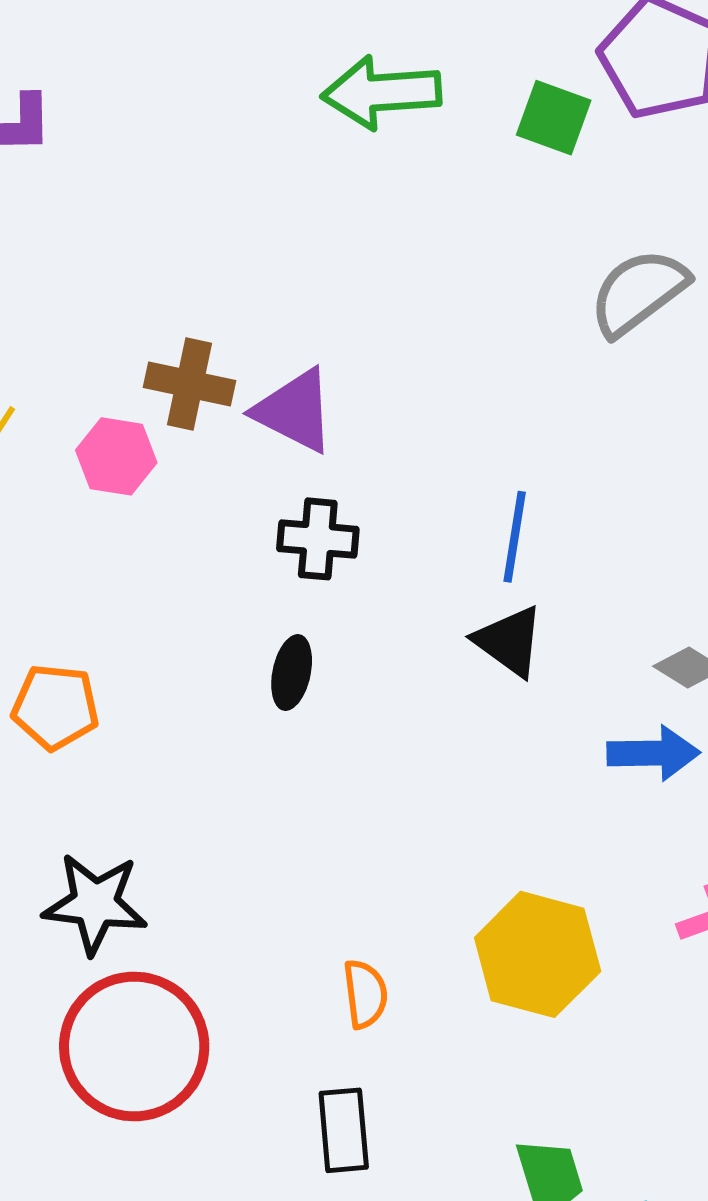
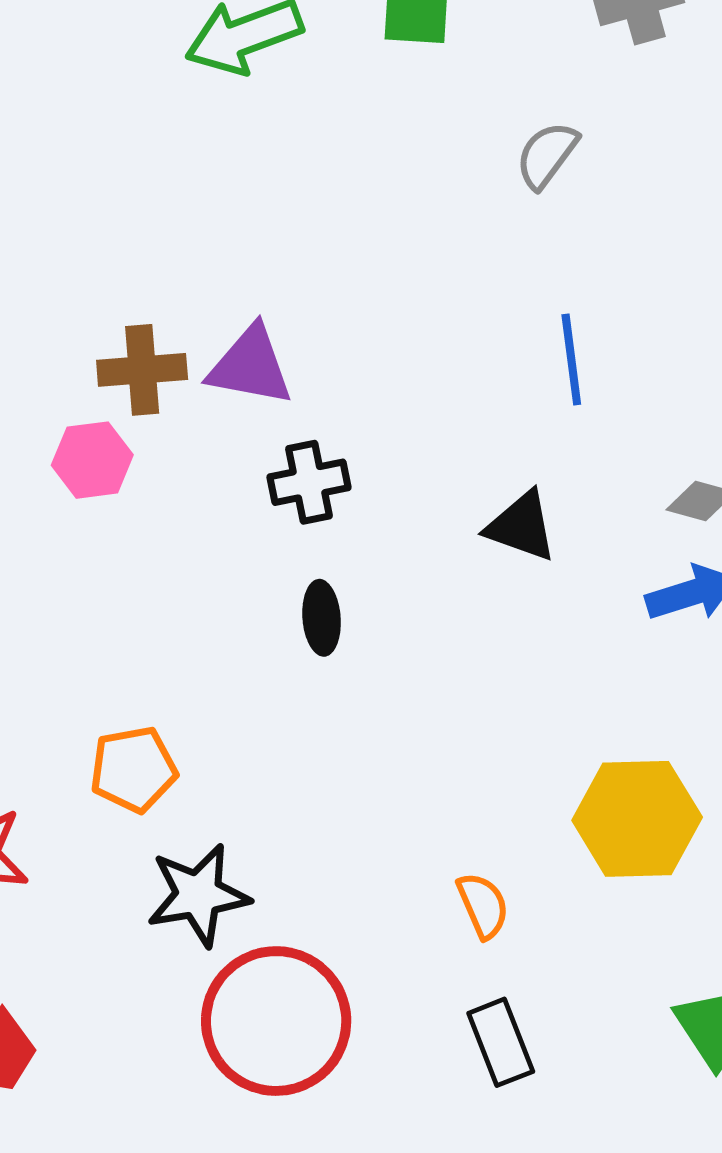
gray semicircle: (638, 292) -> (547, 155), size x0.7
blue line: (515, 537) -> (571, 359), moved
orange pentagon: (55, 707) -> (133, 769), moved

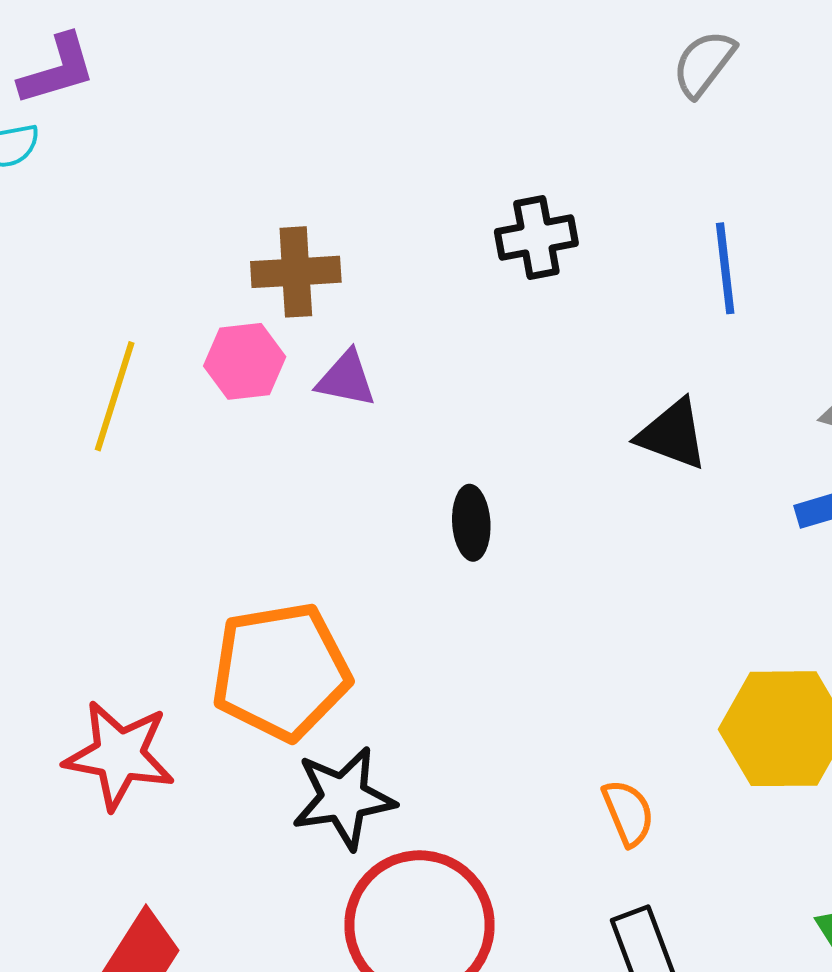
purple triangle: (250, 366) -> (346, 379), moved, size x0.7
black cross: (309, 482) -> (536, 238), moved
orange pentagon: (133, 769) -> (281, 671), size x1.6

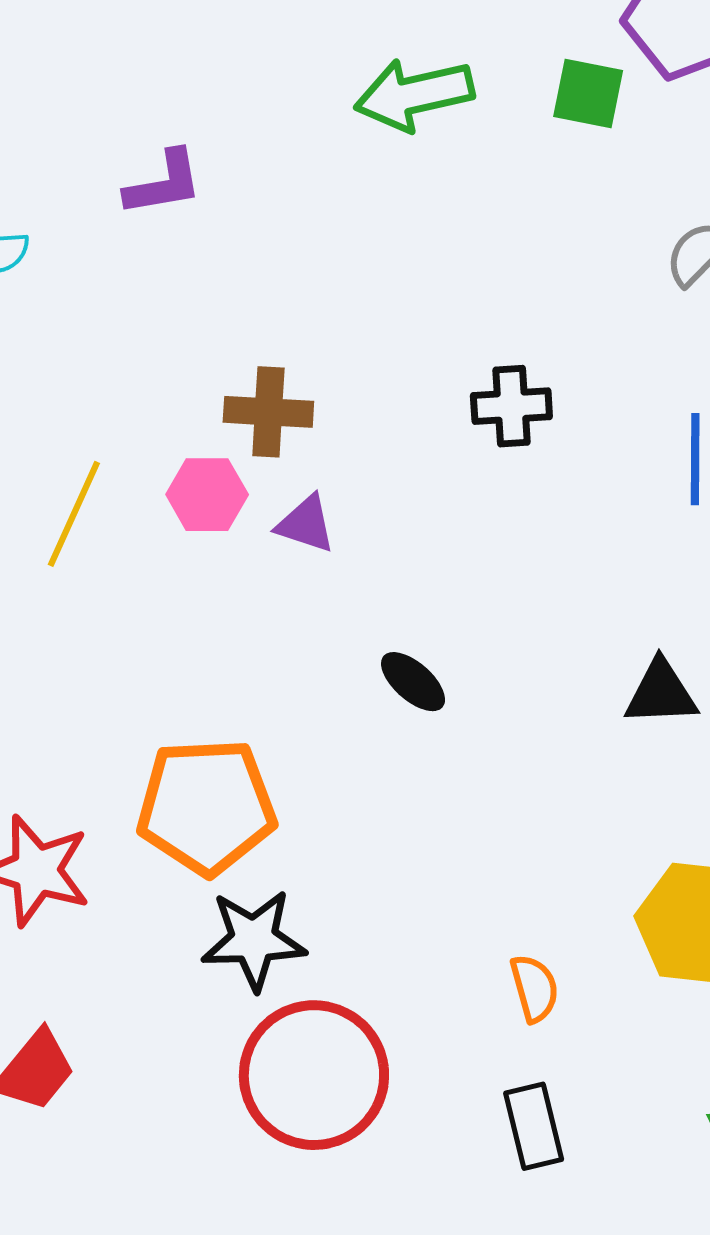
purple L-shape: (57, 70) -> (164, 183), moved
black triangle: (673, 434) -> (661, 693), moved, turned -30
black ellipse: (471, 523) -> (413, 682), turned -52

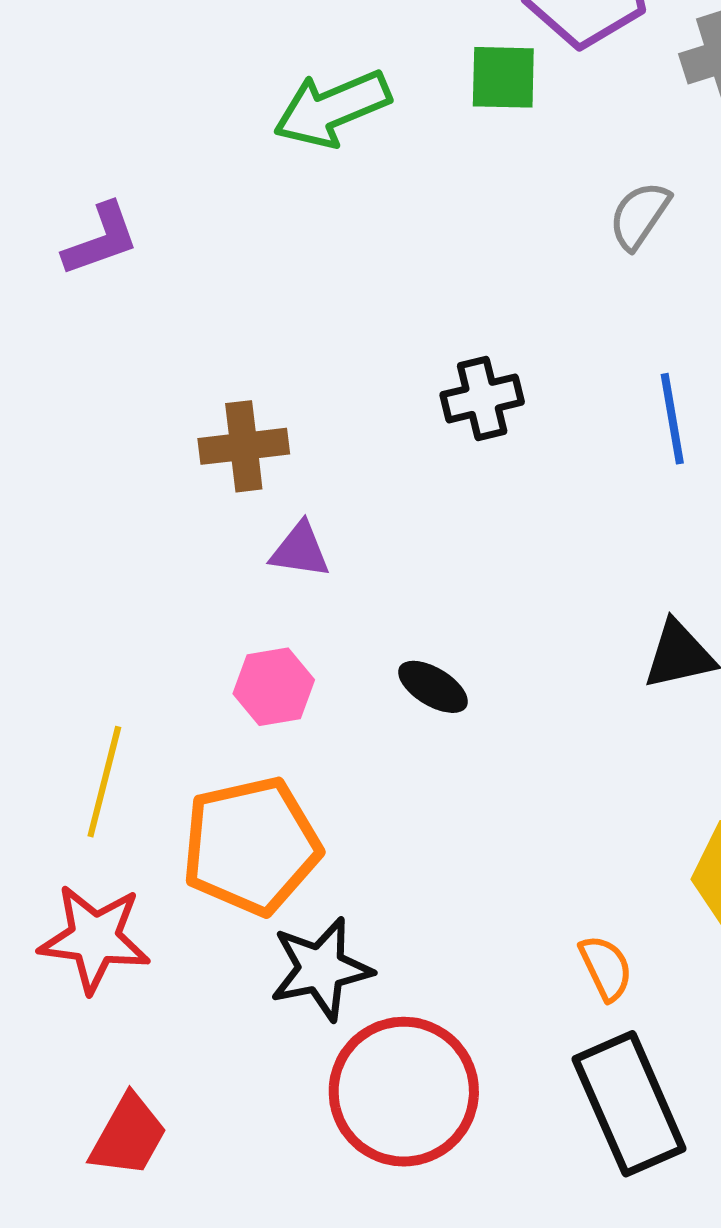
pink hexagon: (207, 495) -> (274, 687), moved
yellow line: (74, 514) -> (104, 782), moved
black rectangle: (534, 1126) -> (629, 1104), size x1.6

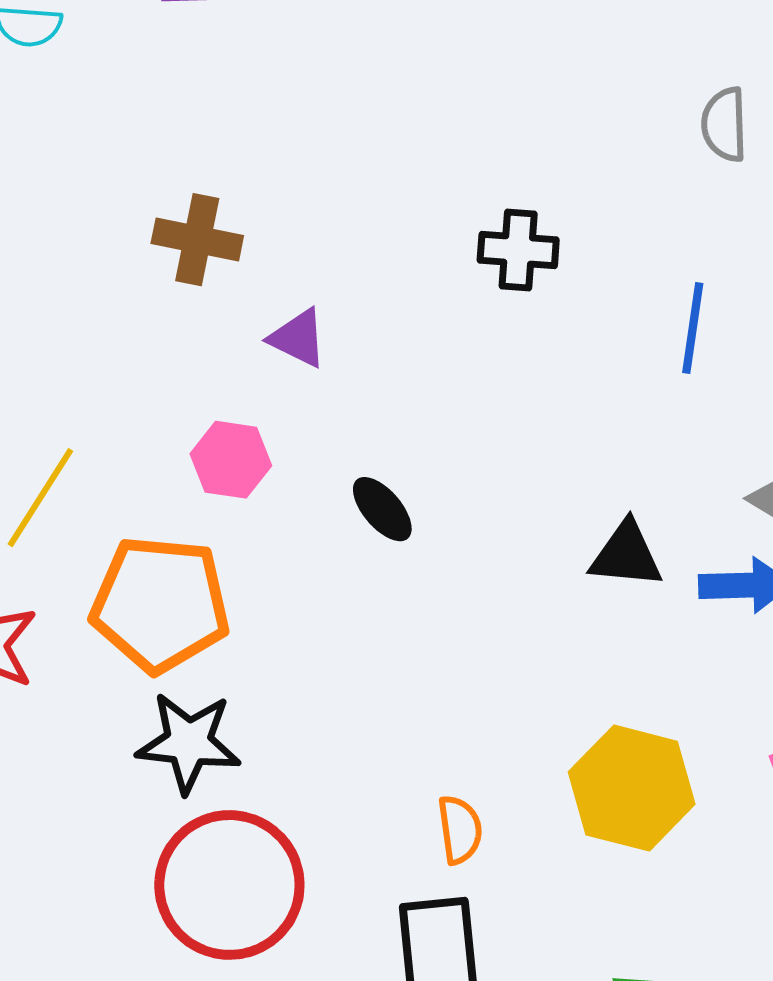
gray semicircle: (640, 215) -> (724, 124), turned -54
brown cross: (244, 446) -> (197, 240), moved

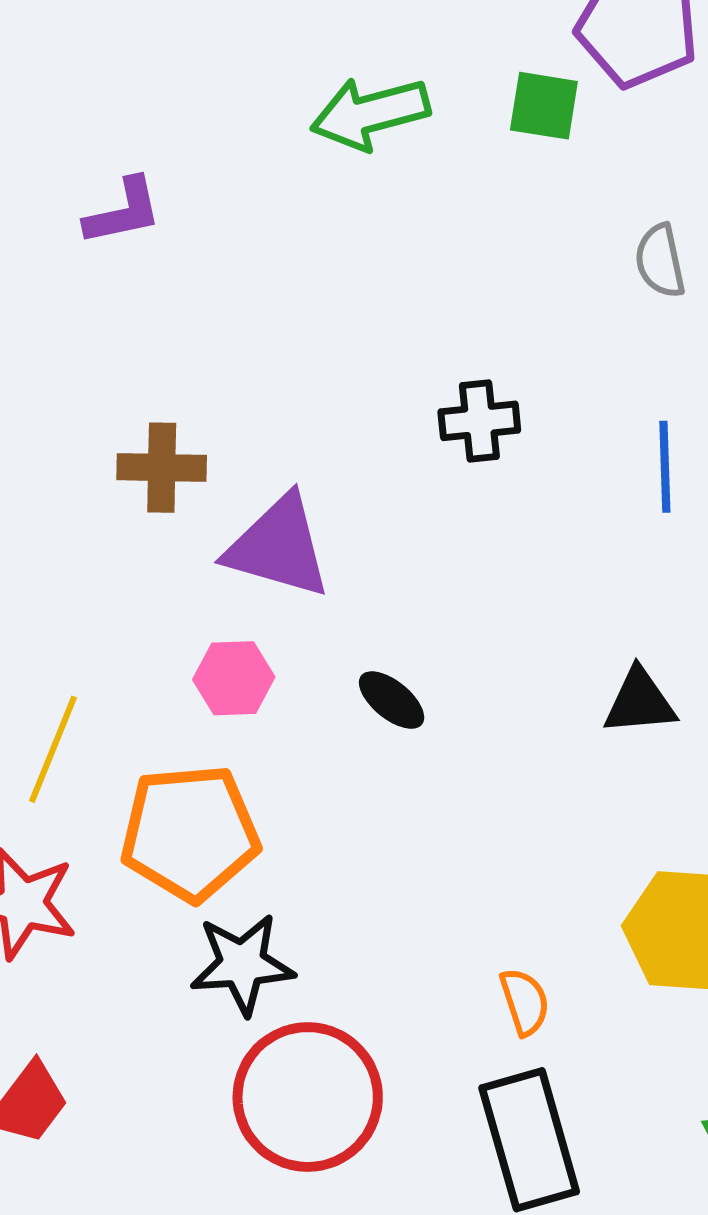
purple triangle: (298, 338) -> (278, 547), size x1.8

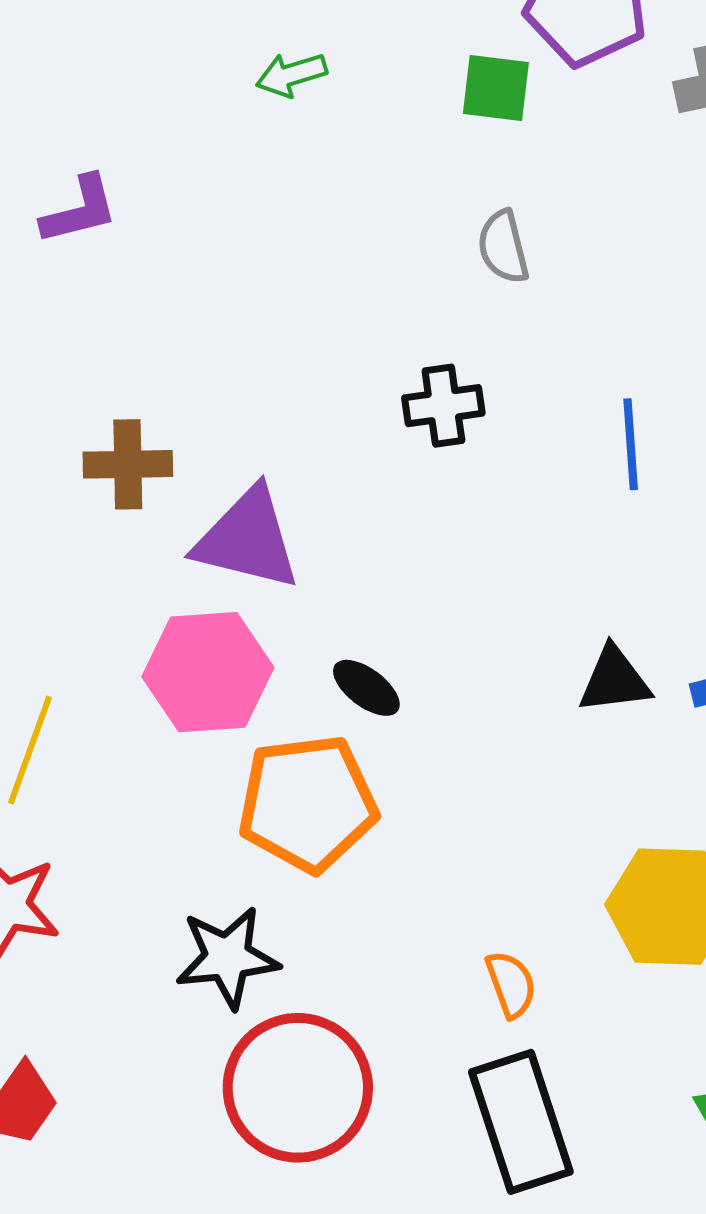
green arrow: (370, 113) -> (291, 75), moved, size x0.6
gray semicircle: (660, 261) -> (503, 247), moved
pink hexagon: (234, 678) -> (208, 672), size x1.6
orange pentagon: (190, 833) -> (308, 803), moved

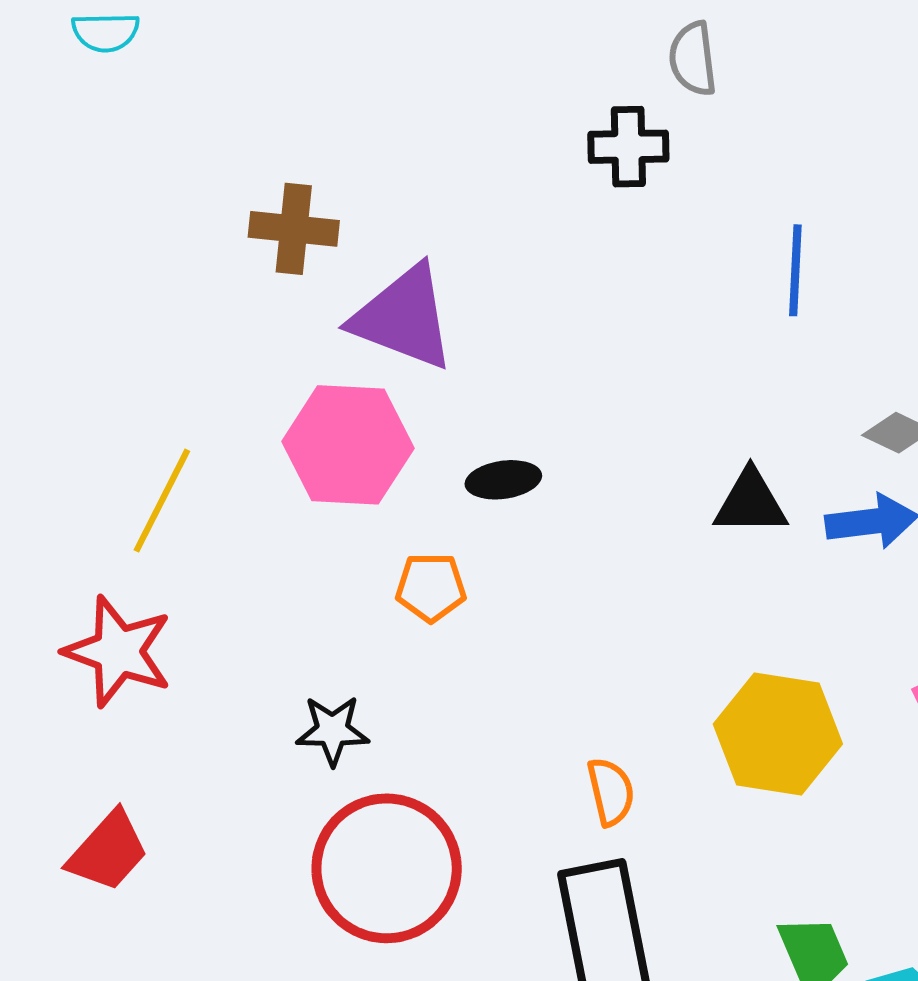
black cross: (443, 406) -> (628, 147), moved
black ellipse: (366, 688) -> (503, 480), turned -52
orange pentagon: (308, 803) -> (431, 587), size x0.5
black star: (227, 957) -> (332, 730), size x0.7

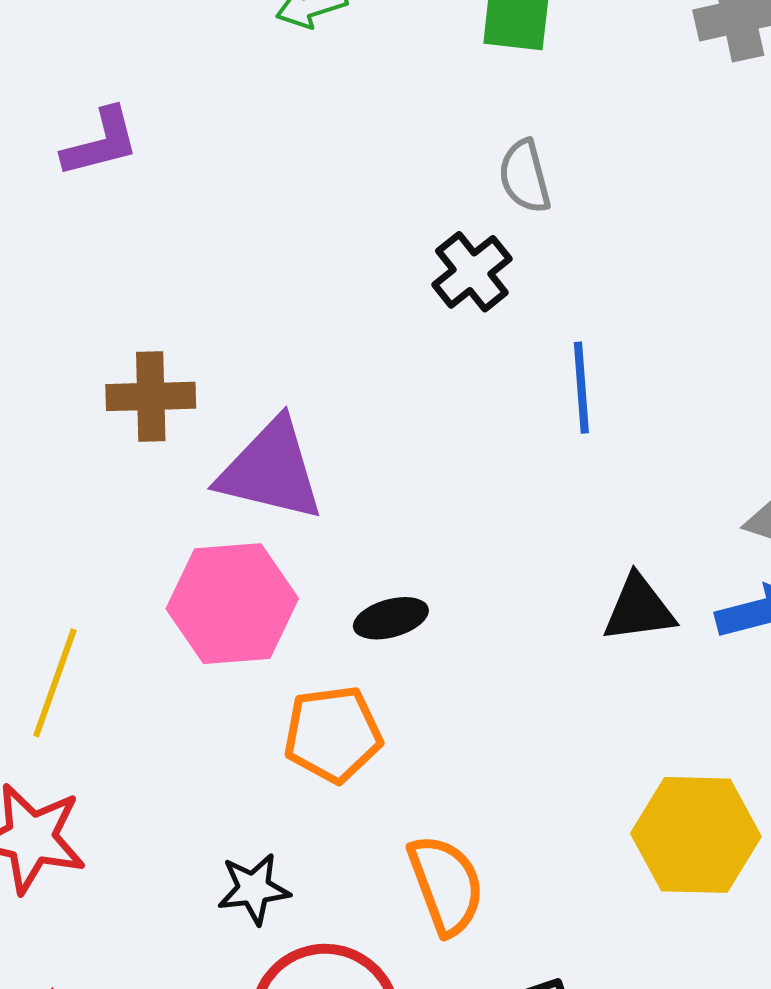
black cross: (628, 147) -> (472, 272), turned -30
blue line: (795, 270) -> (581, 388), moved
orange pentagon: (431, 587) -> (333, 734), size x1.4
orange semicircle: (611, 792) -> (446, 885), moved, size x1.5

